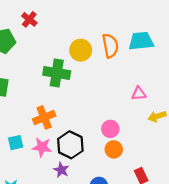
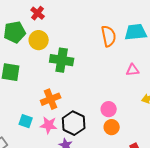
yellow circle: (81, 50) -> (39, 40), moved
pink triangle: (139, 94) -> (133, 70), moved
cyan square: (16, 143) -> (26, 121), turned 32

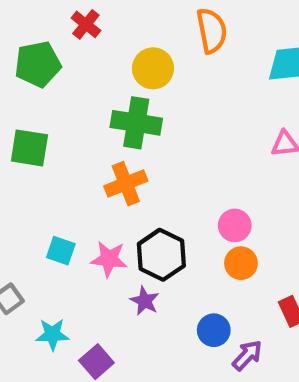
orange semicircle: (109, 36) -> (212, 31), moved
yellow circle: (39, 40) -> (153, 68), moved
orange cross: (51, 99) -> (126, 184), moved

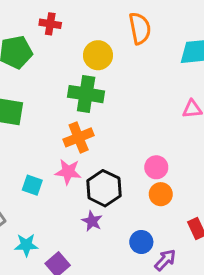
red cross: (86, 24) -> (50, 24), turned -30
pink star: (109, 259) -> (68, 172), moved

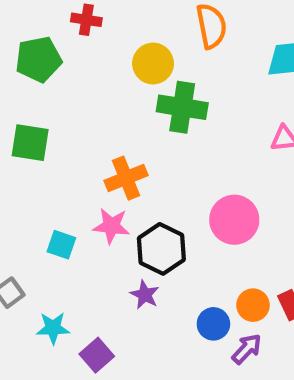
green cross: (86, 94) -> (182, 107), moved
pink circle: (156, 167) -> (234, 220), size x1.5
orange circle: (161, 194) -> (253, 305), moved

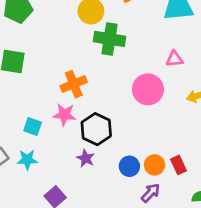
pink circle: (234, 220) -> (148, 89), moved
blue circle: (213, 324) -> (129, 166), moved
cyan star: (53, 328) -> (27, 160), moved

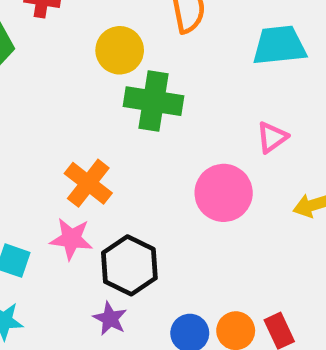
pink triangle: (174, 59) -> (272, 137), turned -30
orange cross: (74, 84) -> (88, 183), turned -30

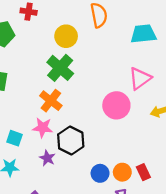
green cross: (153, 101) -> (60, 68), moved, turned 32
pink triangle: (272, 137) -> (140, 78), size x1.5
purple star: (110, 319) -> (47, 158), moved

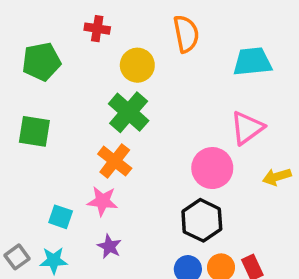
red cross: (29, 12) -> (97, 29), moved
black hexagon: (71, 141) -> (202, 220), moved

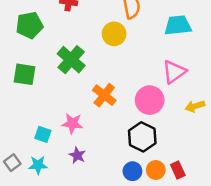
yellow circle: (137, 65) -> (114, 34), moved
green cross: (129, 112) -> (71, 60), moved
orange cross: (115, 161) -> (104, 95), moved

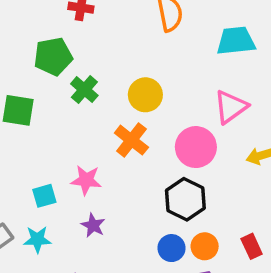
green pentagon: (29, 25) -> (53, 56), moved
yellow circle: (114, 34) -> (145, 95), moved
green cross: (71, 60) -> (84, 90), size x0.7
cyan square: (43, 134) -> (44, 196), turned -35
red rectangle: (178, 170) -> (252, 246), moved

